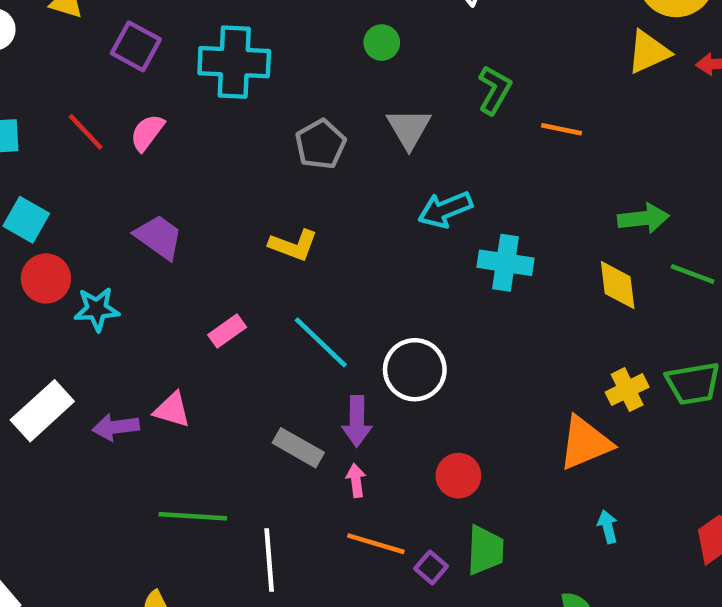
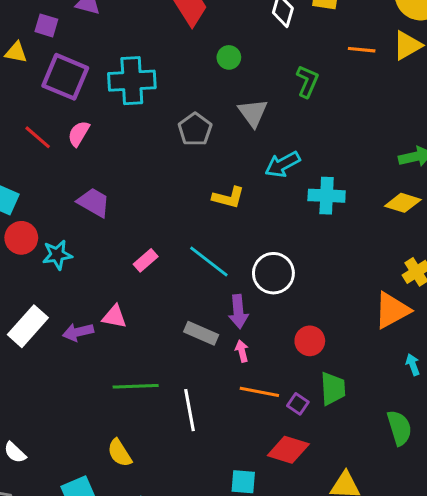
purple square: (136, 46) -> (65, 77), size x1.4
orange line: (562, 129) -> (362, 50), moved
yellow L-shape: (293, 245) -> (228, 197), moved
yellow diamond: (618, 285) -> (403, 203), turned -60

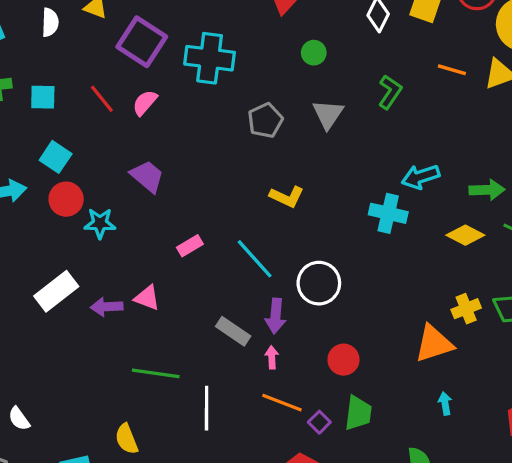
cyan arrow: (283, 164) -> (421, 177), moved

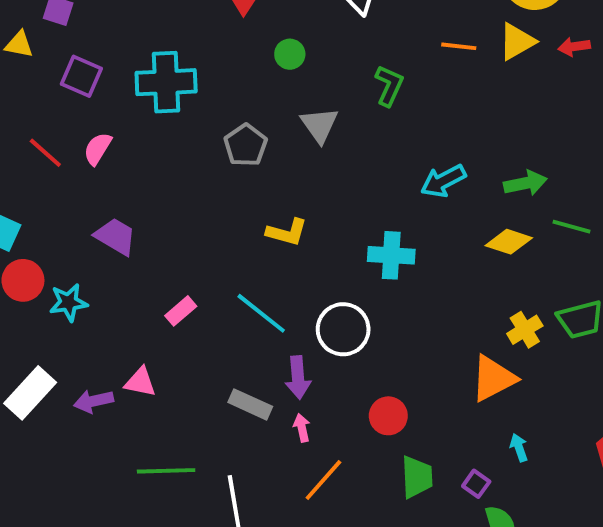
purple square: (142, 42) -> (81, 76), size x0.7
cyan cross: (388, 213) -> (391, 255), moved
orange line: (282, 403) -> (323, 480), turned -60
purple square: (319, 422) -> (476, 484), moved

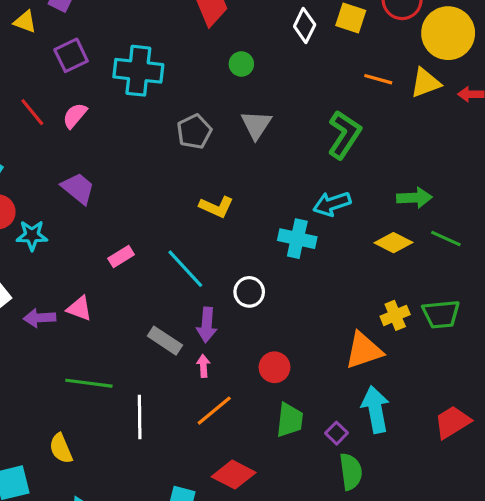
purple square: (81, 76) -> (71, 55), turned 32
green L-shape: (389, 86) -> (344, 135), moved, size x1.4
cyan arrow: (443, 181) -> (332, 204), moved
white circle: (343, 329) -> (249, 292), size x0.7
cyan arrow: (519, 448) -> (375, 409), size x2.0

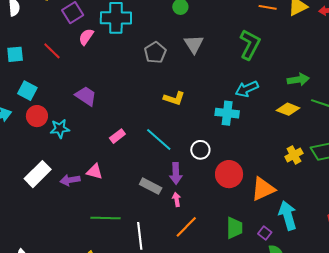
pink semicircle: (75, 116) -> (86, 37), moved
orange triangle: (364, 350) -> (263, 189), moved
red circle: (274, 367) -> (229, 174), moved, size x1.4

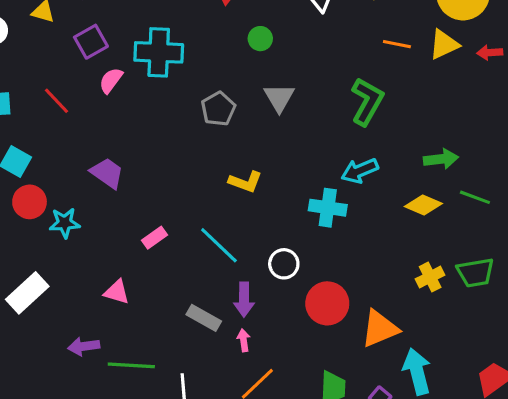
purple arrow: (70, 180) -> (84, 346), moved

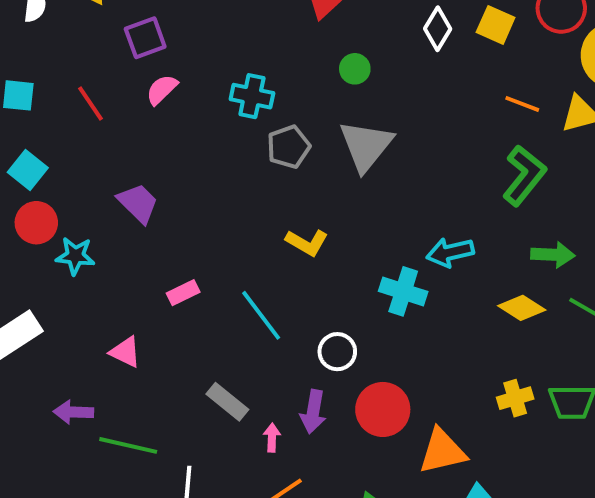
cyan cross: (159, 52) -> (252, 96), moved, size x0.7
gray triangle: (279, 98) -> (366, 146), size x1.4
green L-shape: (367, 101) -> (524, 176), moved
purple arrow: (244, 299) -> (313, 412), moved

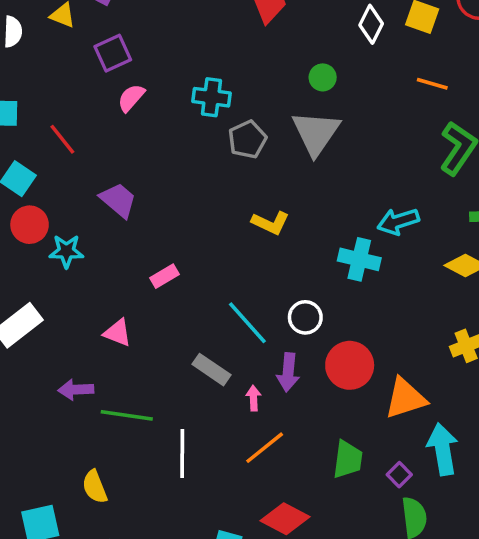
green circle: (355, 69) -> (323, 77), moved
red line: (90, 103) -> (62, 139), moved
orange line: (522, 104) -> (432, 84), moved
cyan line: (261, 315) -> (247, 323), moved

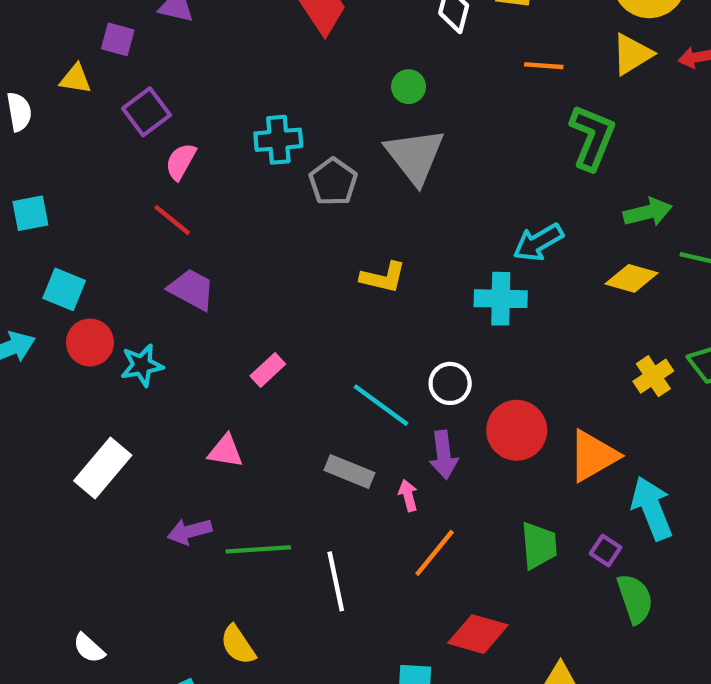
red line: (62, 139) -> (172, 220), moved

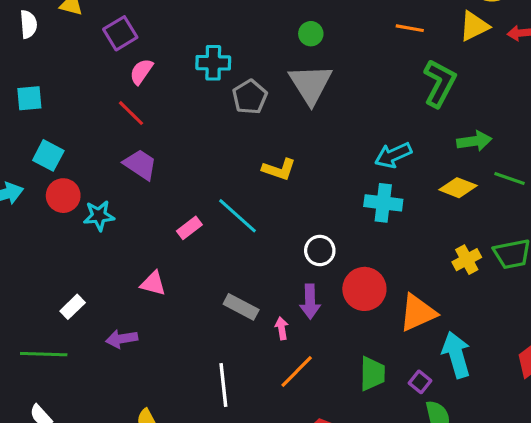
cyan cross: (501, 299) -> (383, 203), moved
cyan line: (381, 405) -> (238, 216), moved
white rectangle: (103, 468) -> (73, 307), moved, size x0.6
green line: (258, 549) -> (44, 354), moved

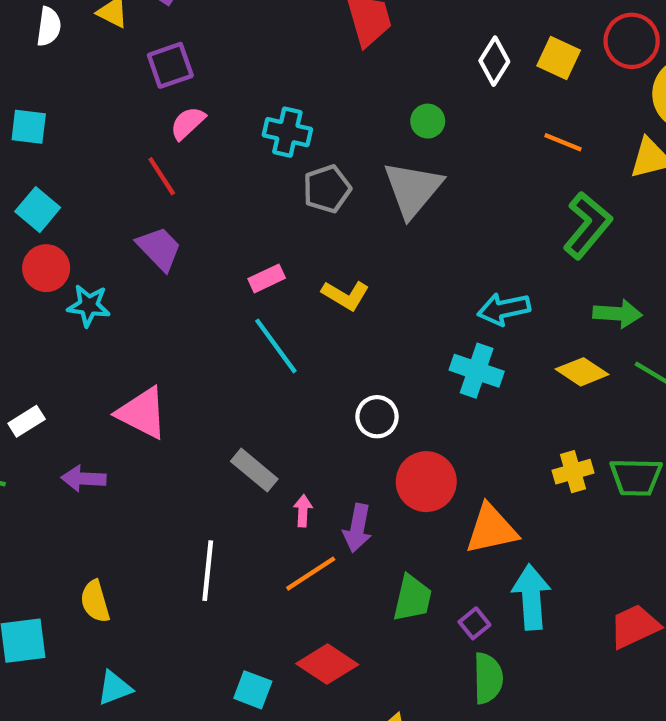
pink rectangle: (189, 228) -> (267, 278), moved
pink triangle: (153, 283) -> (142, 413), size x1.5
purple arrow: (310, 301) -> (357, 528), moved

